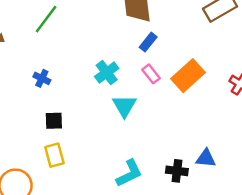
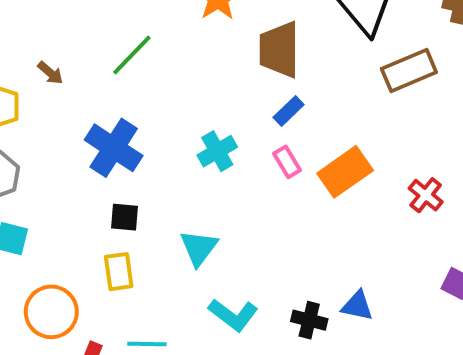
blue cross: (42, 78) -> (114, 148), size x2.0
cyan triangle: (124, 106) -> (199, 248), moved
cyan L-shape: (129, 173) -> (233, 315), turned 56

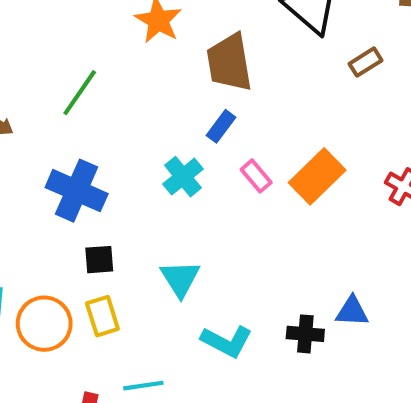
brown rectangle: (409, 71) -> (365, 62), size x0.6
blue rectangle: (289, 111) -> (221, 126), moved
orange circle: (51, 312) -> (44, 324), moved

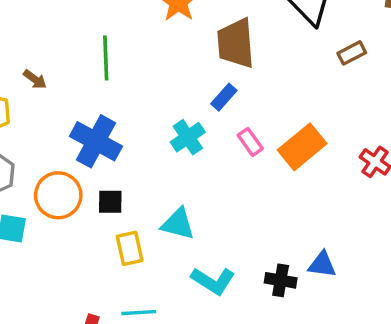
green line: (80, 93) -> (106, 58), turned -42
cyan triangle: (180, 278) -> (178, 224), turned -48
yellow rectangle: (102, 316) -> (130, 248), moved
orange circle: (44, 324) -> (58, 195), moved

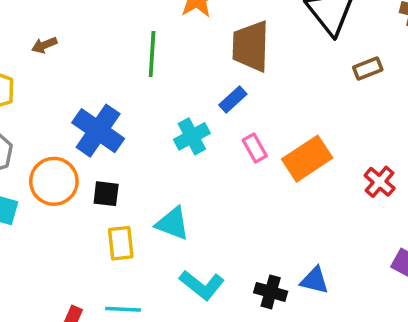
green line: (106, 58) -> (152, 54), moved
brown arrow: (35, 79) -> (44, 45), moved, turned 115

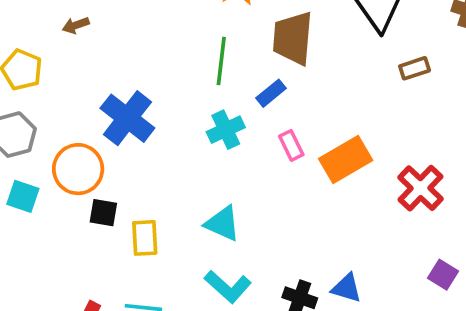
green line: (152, 54) -> (221, 61), moved
red cross: (380, 182) -> (421, 188), size x1.4
black square: (106, 194) -> (103, 213), moved
cyan triangle: (172, 223) -> (223, 224), moved

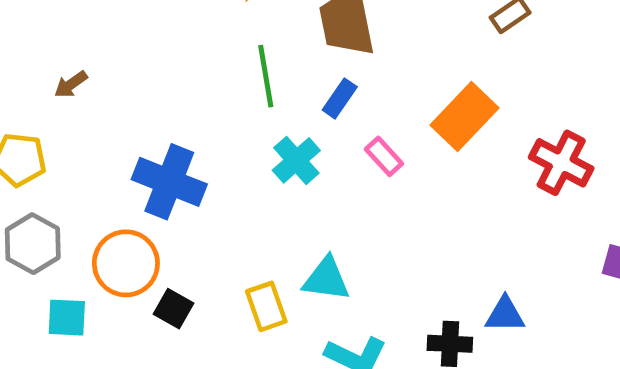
orange rectangle: (346, 160) -> (465, 117), moved
black square: (103, 213) -> (173, 309), turned 36
yellow rectangle: (145, 238) -> (266, 306), moved

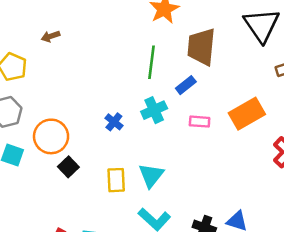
pink rectangle: (384, 156) -> (200, 122), turned -60
blue cross: (169, 182) -> (114, 122), moved, size x0.5
cyan triangle: (326, 279) -> (151, 175), turned 44

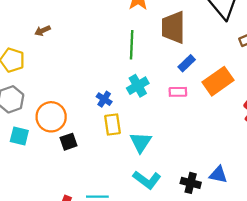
blue rectangle: (186, 85) -> (187, 63), moved
black square: (68, 167) -> (69, 142), turned 30
yellow rectangle: (116, 180) -> (113, 124), moved

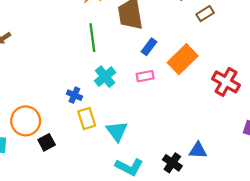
black cross: (191, 183) -> (172, 163), turned 30

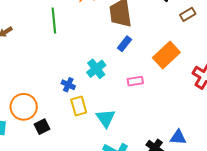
green line: (92, 38) -> (54, 21), moved
blue rectangle: (149, 47) -> (125, 44), moved
pink rectangle: (145, 76) -> (135, 81), moved

